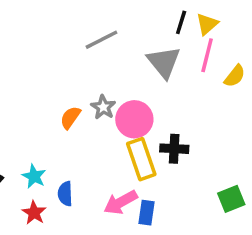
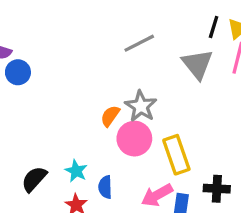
gray star: (103, 107) -> (141, 106), size x1.4
pink circle: (134, 119) -> (134, 139), moved
black cross: (174, 149) -> (217, 189), moved

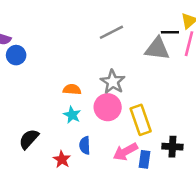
black line: (214, 27) -> (170, 32), moved, turned 72
gray triangle: (197, 64) -> (157, 49), turned -44
orange semicircle: (110, 116) -> (72, 89), moved, turned 60
cyan star: (76, 171) -> (72, 115), moved

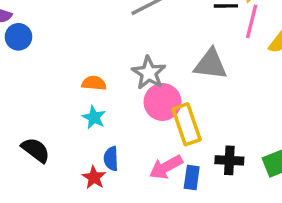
gray triangle: (157, 49) -> (211, 64), moved
pink circle: (108, 107) -> (163, 102), moved
black semicircle: (29, 139) -> (36, 150), turned 85
red star: (62, 159) -> (94, 177), moved

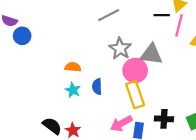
gray star: (149, 73) -> (120, 49), moved
pink circle: (163, 102) -> (135, 70), moved
black semicircle: (36, 150) -> (52, 126), moved
blue semicircle: (111, 159) -> (97, 87), moved

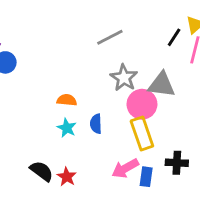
black line: (162, 15) -> (174, 37), turned -56

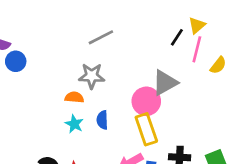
gray line: (110, 37) -> (101, 37), moved
gray star: (124, 78) -> (92, 76), moved, turned -30
gray triangle: (161, 85) -> (165, 83), turned -36

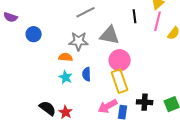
black line: (177, 37) -> (135, 16), moved, turned -40
blue circle: (16, 61) -> (34, 34), moved
gray triangle: (165, 83) -> (110, 35), moved, turned 40

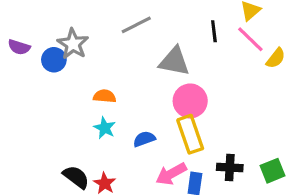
purple semicircle: (11, 17) -> (19, 47), moved
pink line: (158, 21) -> (250, 39), turned -60
gray star: (79, 41) -> (73, 44), moved, turned 30
blue semicircle: (87, 74) -> (144, 139), moved, turned 72

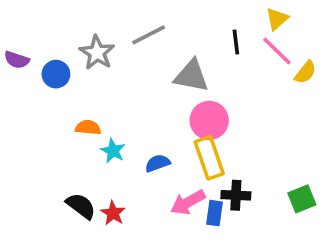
gray star: (73, 44) -> (97, 53), moved
orange semicircle: (105, 96) -> (88, 128), moved
black cross: (230, 168) -> (236, 195), moved

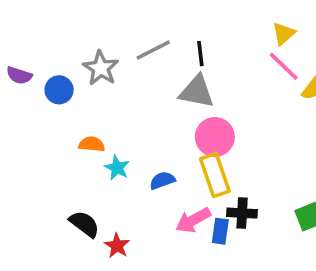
black line: (236, 42) -> (200, 54), moved
red star: (113, 213) -> (117, 246), moved

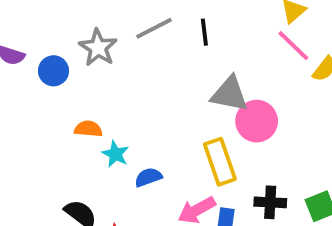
gray triangle: (197, 92) -> (230, 94), moved
pink circle: (215, 137) -> (257, 121), moved
blue semicircle: (162, 180) -> (148, 177), moved
black cross: (242, 213) -> (270, 202), moved

